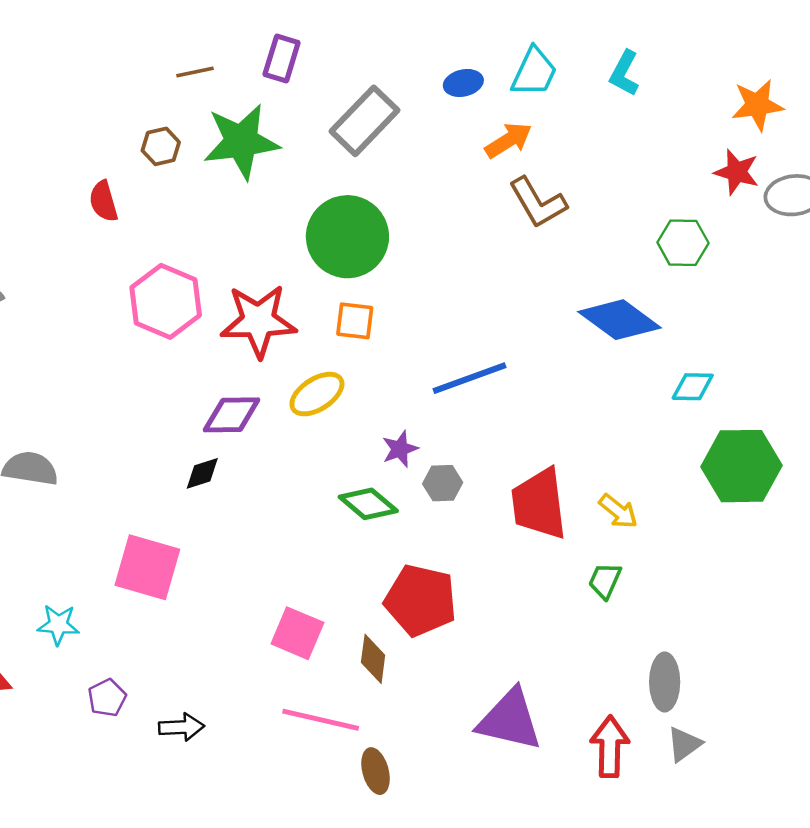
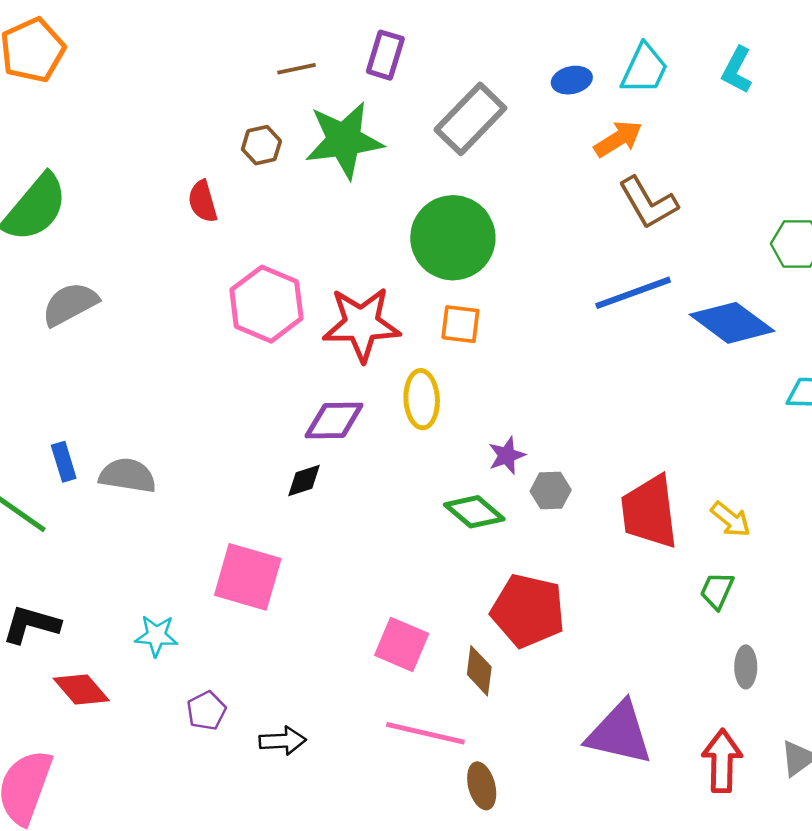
blue line: (469, 378) -> (633, 293), moved
yellow ellipse: (317, 394) -> (422, 399), turned -60
gray ellipse: (665, 682) -> (746, 667), moved, size x0.7

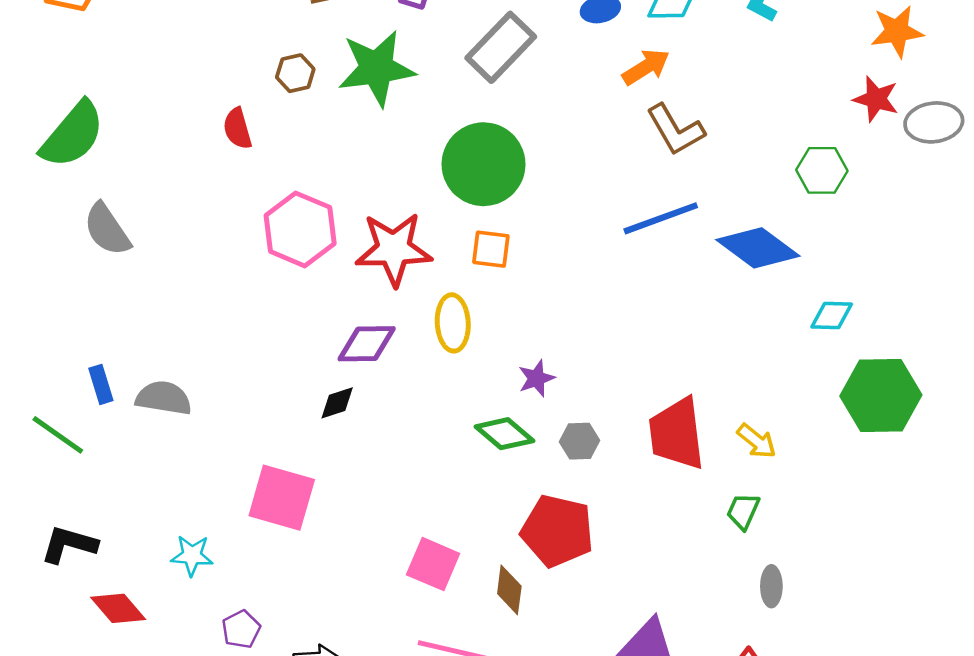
gray semicircle: (70, 304) -> (107, 229), turned -96
gray hexagon: (551, 491) -> (579, 441), moved

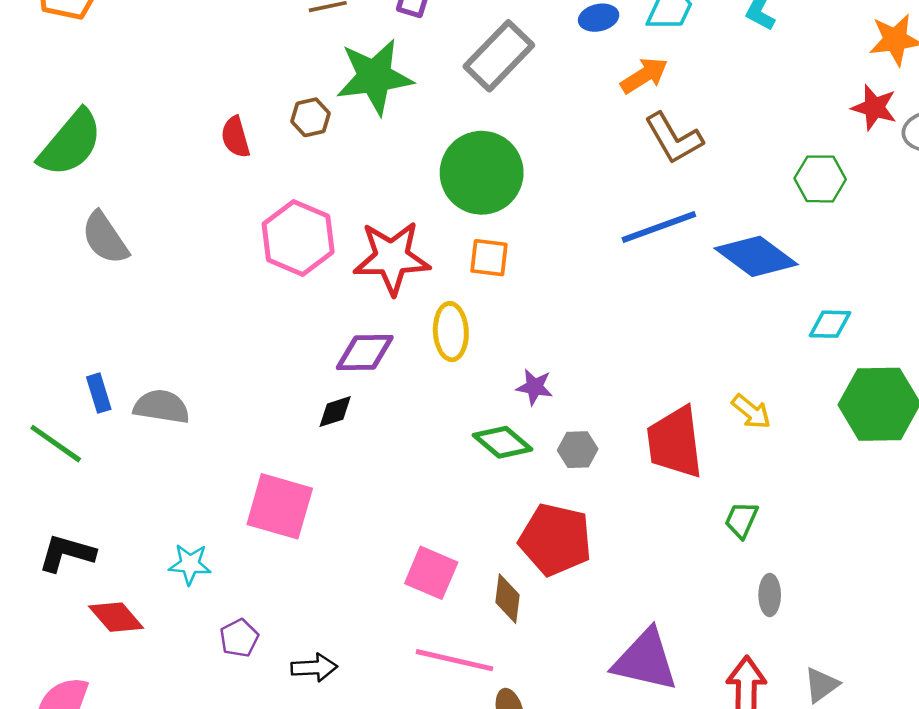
brown hexagon: (295, 73) -> (311, 117), moved
purple star: (536, 378) -> (535, 387), turned 30
yellow arrow: (757, 441) -> (751, 412), moved

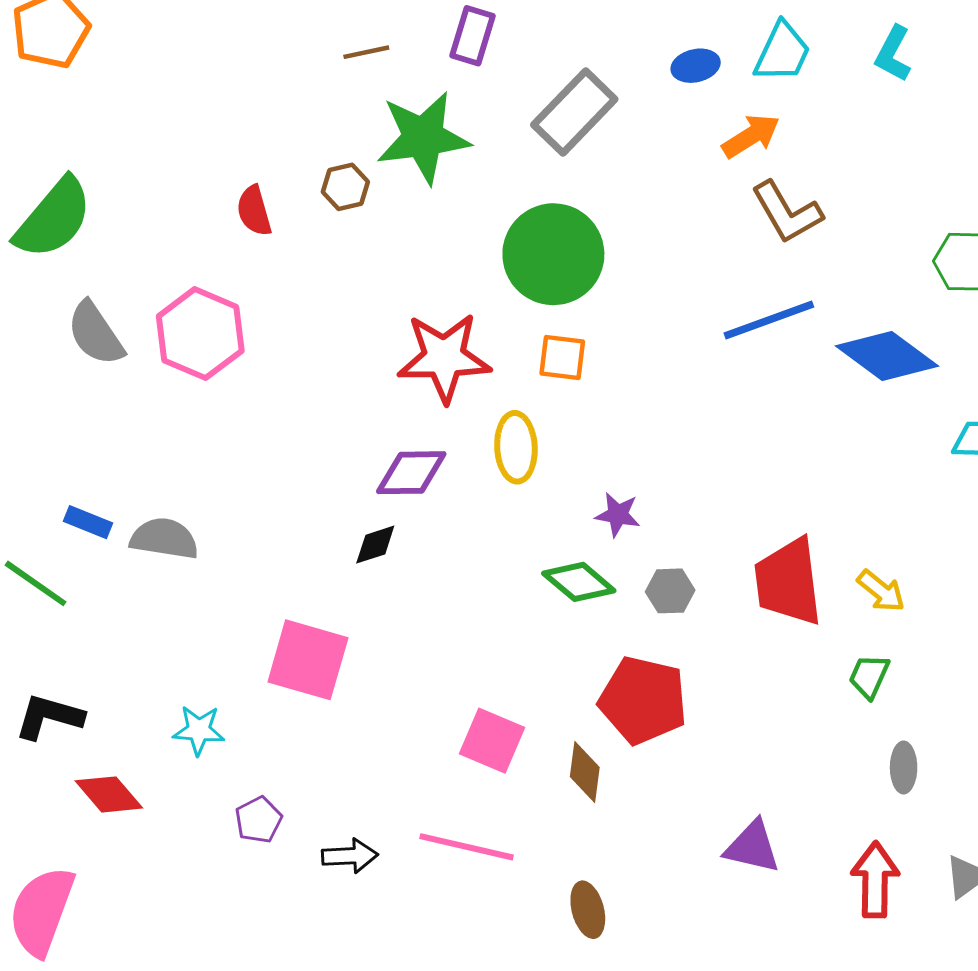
pink hexagon: (298, 238) -> (200, 334), moved
blue rectangle: (99, 393) -> (88, 522), turned -51
yellow arrow: (751, 412) -> (881, 591), moved
pink line: (455, 660) -> (467, 847), moved
purple triangle: (645, 660) -> (752, 847), size x0.7

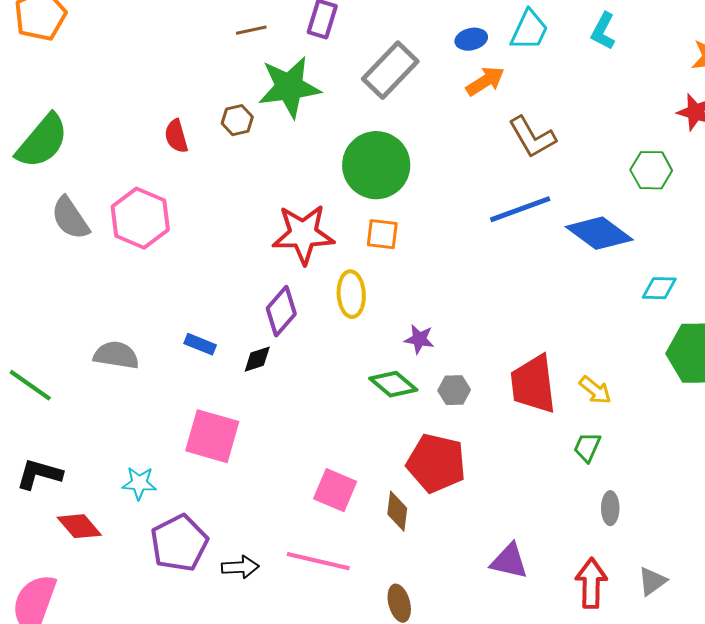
orange arrow: (751, 136) -> (485, 81), moved
purple diamond: (411, 473) -> (281, 311), turned -48
blue rectangle: (88, 522) -> (200, 344), moved
purple pentagon: (259, 820) -> (179, 543), size x1.8

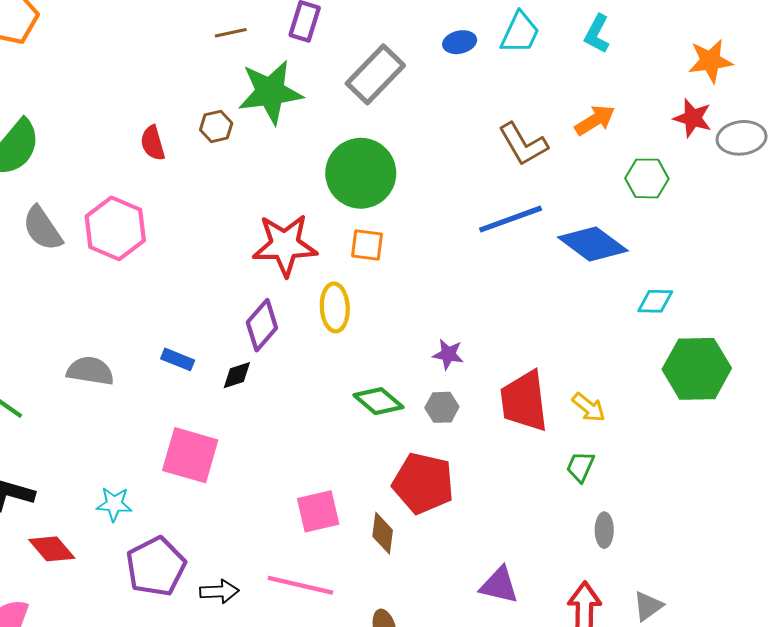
orange arrow: (485, 81) -> (595, 120), moved
purple star: (419, 339) -> (448, 354), moved
pink square: (335, 490) -> (318, 511), turned -36

